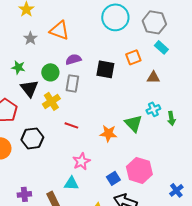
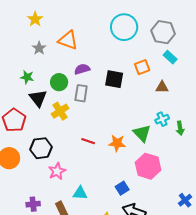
red line: (71, 125) -> (88, 141), moved
pink star: (81, 161) -> (57, 171), moved
pink hexagon: (139, 170) -> (148, 166), moved

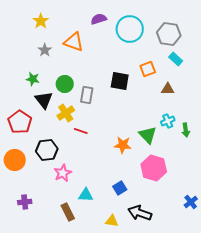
purple semicircle: (82, 69) -> (99, 19), moved
red line: (88, 141) -> (81, 131), moved
blue square: (122, 188) -> (120, 188), moved
purple cross: (33, 204) -> (25, 202), moved

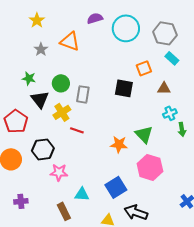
black square: (120, 81) -> (124, 88), moved
cyan cross: (168, 121) -> (170, 113), moved
pink star: (63, 173) -> (59, 172), turned 30
blue square: (120, 188) -> (116, 187), size x1.5

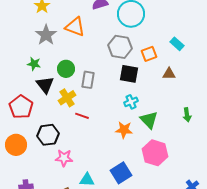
gray hexagon: (165, 33) -> (120, 47), moved
gray star: (41, 49) -> (46, 35), size x1.5
cyan cross: (170, 113) -> (131, 102), moved

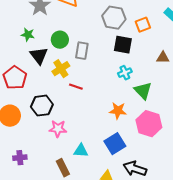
brown triangle: (169, 74) -> (163, 58), moved
orange star: (124, 130) -> (118, 111), moved

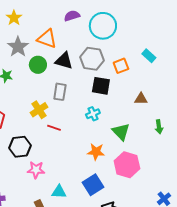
green circle: (60, 40) -> (38, 65), moved
black triangle: (39, 56) -> (64, 61), moved, turned -36
cyan cross: (125, 73) -> (93, 114), moved

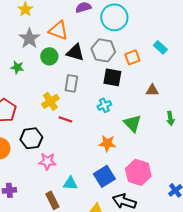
pink hexagon: (127, 165) -> (138, 172), moved

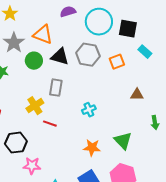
black square: (112, 77) -> (128, 29), moved
green triangle: (132, 123) -> (123, 141), moved

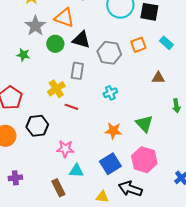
cyan rectangle: (145, 52) -> (166, 43), moved
gray hexagon: (88, 55) -> (109, 53), moved
pink star: (32, 166) -> (65, 149), moved

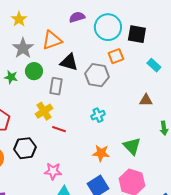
orange triangle: (64, 18) -> (52, 40), turned -40
green circle: (55, 44) -> (34, 71), moved
orange square: (138, 45) -> (116, 56), moved
gray rectangle: (77, 71) -> (56, 86), moved

